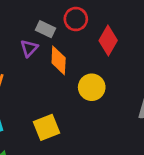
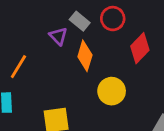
purple triangle: (29, 48) -> (58, 36), turned -42

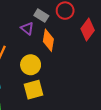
yellow circle: (112, 91) -> (31, 65), moved

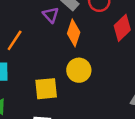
yellow circle: (31, 65) -> (79, 70), moved

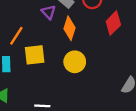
yellow square: (46, 89) -> (35, 55), moved

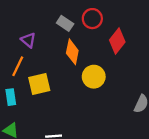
purple triangle: (49, 12) -> (28, 40), moved
yellow circle: (75, 62) -> (94, 77), moved

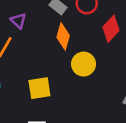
yellow square: (39, 84) -> (39, 88), moved

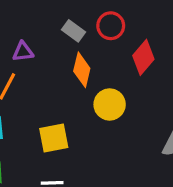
purple triangle: (18, 21) -> (23, 52), turned -49

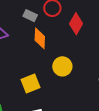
yellow circle: (110, 104) -> (62, 66), moved

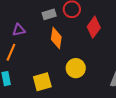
gray rectangle: (30, 16) -> (49, 14), turned -48

